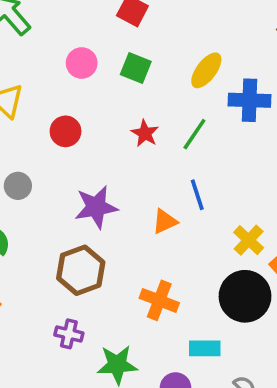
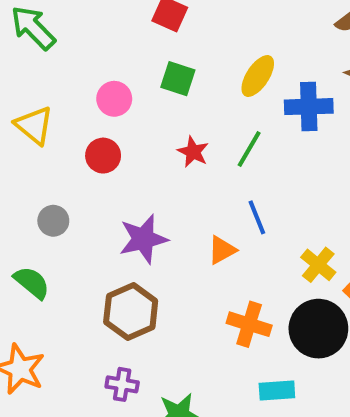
pink circle: (82, 63) -> (114, 99), moved
orange cross: (159, 300) -> (249, 324), moved

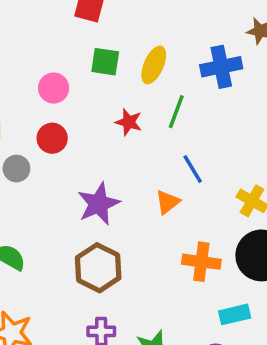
yellow ellipse: (258, 76) -> (154, 65), moved
gray circle: (53, 221) -> (16, 169), moved

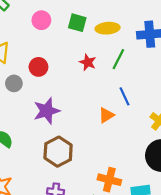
yellow ellipse: (154, 65) -> (108, 28), turned 55
pink circle: (54, 88) -> (41, 20), moved
purple star: (99, 204) -> (47, 111), moved
orange cross: (201, 262) -> (109, 180), moved

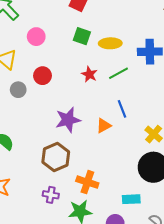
pink circle: (41, 20) -> (36, 37), moved
green line: (118, 59) -> (119, 73), turned 30
purple star: (47, 111) -> (68, 120), moved
orange cross: (109, 180) -> (87, 182), moved

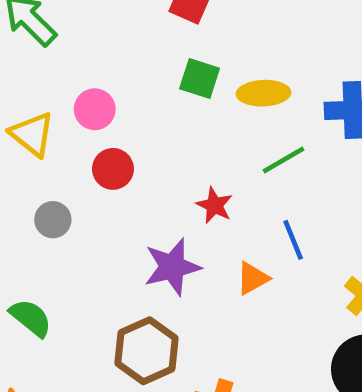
pink circle: (36, 37) -> (95, 109), moved
red star: (89, 74) -> (215, 205), moved
gray circle: (18, 90) -> (53, 220), moved

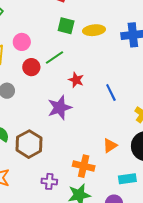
green line: (283, 160) -> (55, 58), moved
orange triangle: (253, 278) -> (110, 145), moved
brown hexagon: (147, 351) -> (29, 144), moved

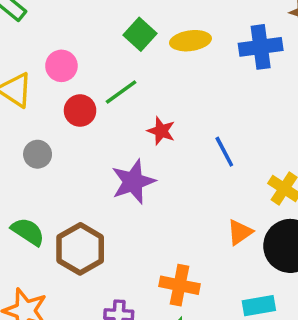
green square: (66, 26) -> (140, 34), turned 30
orange triangle: (110, 145) -> (240, 232), moved

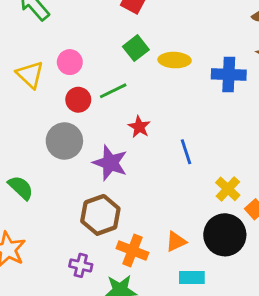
gray circle: (38, 154) -> (64, 141), moved, size x1.6
purple star: (133, 182) -> (110, 163), turned 30
orange triangle: (240, 232) -> (176, 242), moved
brown hexagon: (80, 249) -> (100, 215), moved

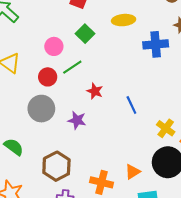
yellow ellipse: (175, 60) -> (124, 20), moved
pink circle: (70, 62) -> (54, 46), moved
purple star: (110, 163) -> (77, 120), size x0.7
brown hexagon: (100, 215) -> (56, 166), moved

